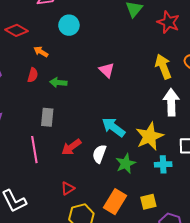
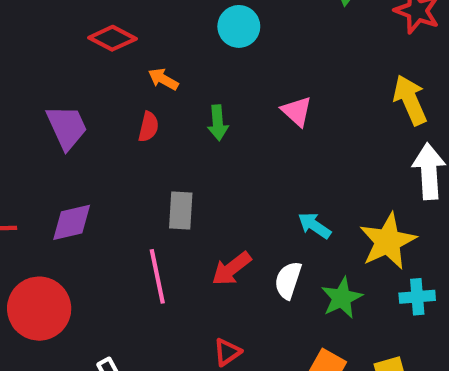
cyan circle: (69, 25) -> (239, 26), moved
green arrow: (58, 83) -> (218, 123), moved, turned -98
cyan arrow: (113, 127) -> (314, 225), size x0.7

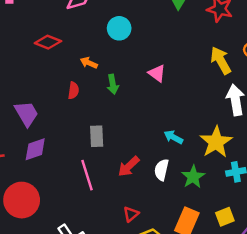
orange arrow: (163, 79) -> (89, 63), moved
purple trapezoid: (67, 127) -> (26, 114), moved

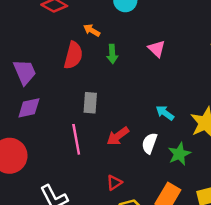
red semicircle: (73, 90) -> (73, 55), size x1.6

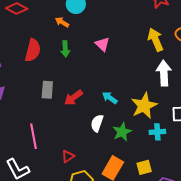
orange arrow: (92, 30) -> (62, 22), moved
red arrow: (118, 136) -> (73, 98), moved
pink line: (76, 139) -> (34, 136), moved

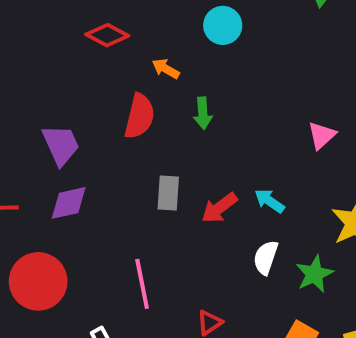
orange arrow: (62, 22) -> (166, 69), moved
pink triangle: (102, 44) -> (322, 135), moved, turned 35
cyan arrow: (110, 98) -> (269, 201), moved

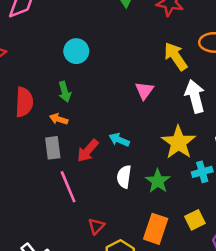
cyan circle: (223, 25) -> (76, 51), moved
orange arrow: (166, 69) -> (59, 119), moved
pink line: (142, 284) -> (68, 187), moved

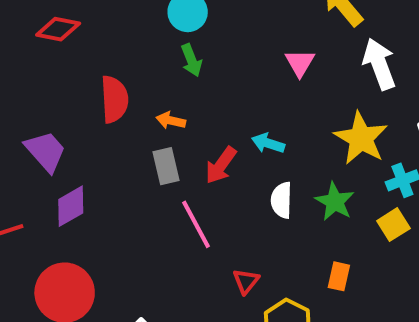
green arrow: (65, 92) -> (191, 60), moved
yellow square: (195, 220) -> (393, 225), moved
orange rectangle: (156, 229) -> (339, 276), size x0.6

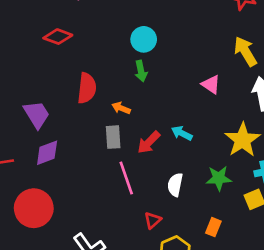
pink triangle: (300, 63) -> (211, 84), turned -36
white semicircle: (282, 200) -> (175, 185), moved
green star: (335, 202) -> (219, 178), turned 30

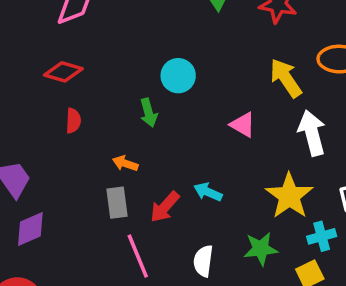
red diamond: (58, 37) -> (63, 72), moved
cyan circle: (144, 39) -> (178, 76), moved
red semicircle: (87, 88) -> (73, 121), moved, size x0.6

